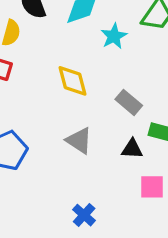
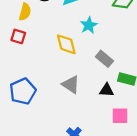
cyan star: (114, 36) -> (89, 25), moved

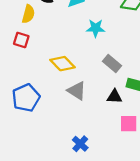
cyan star: (89, 25) -> (96, 28), turned 30
yellow diamond: (66, 44) -> (63, 64), moved, turned -30

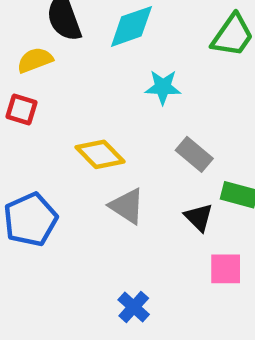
yellow semicircle: (28, 14) -> (35, 60), turned -126
black triangle: (114, 97) -> (199, 217), turned 42

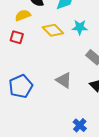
yellow diamond: (100, 154) -> (53, 30), moved
blue cross: (134, 307) -> (80, 125), moved

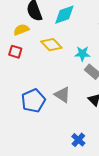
cyan star: (80, 27) -> (82, 54), moved
blue pentagon: (21, 86) -> (33, 101), moved

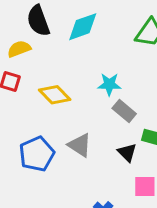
yellow diamond: (51, 45) -> (55, 95), moved

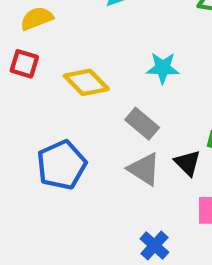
gray rectangle: (124, 111) -> (142, 124), moved
gray triangle: (80, 145) -> (144, 169), moved

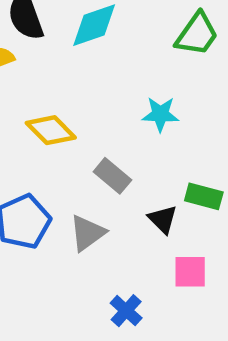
cyan star: (163, 68) -> (160, 114), moved
gray triangle: (144, 169) -> (87, 233), moved, turned 51

